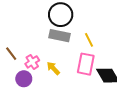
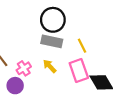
pink rectangle: (86, 64) -> (79, 71), turned -30
yellow arrow: (53, 68) -> (50, 66), moved

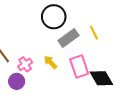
gray rectangle: (52, 41) -> (69, 38), moved, turned -48
yellow line: (82, 46) -> (94, 33), moved

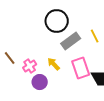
purple circle: (17, 81) -> (40, 82), moved

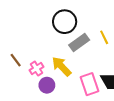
yellow arrow: (54, 64) -> (61, 66), size x1.5
pink rectangle: (81, 68) -> (90, 84), moved

